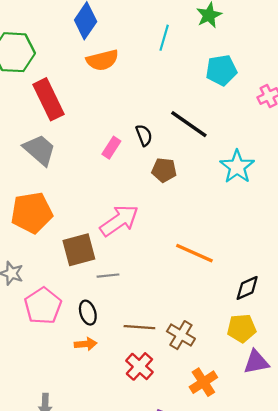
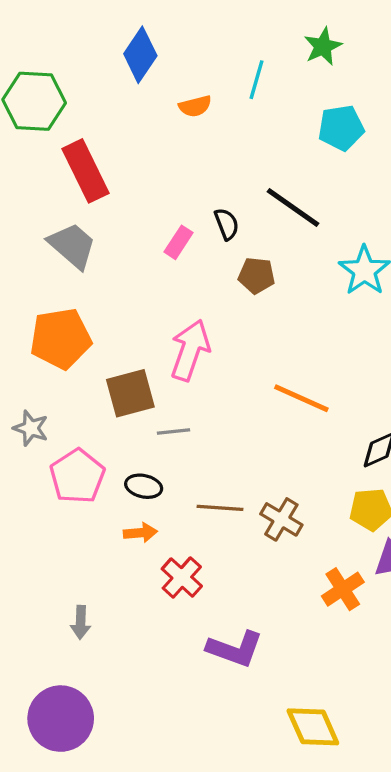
orange semicircle: (102, 60) -> (195, 106), moved, size x0.7
pink arrow: (119, 221) -> (190, 350), turned -36
black ellipse: (88, 313) -> (144, 486), turned -60
red cross: (139, 366) -> (182, 578), moved
orange cross: (203, 382) -> (343, 589), moved

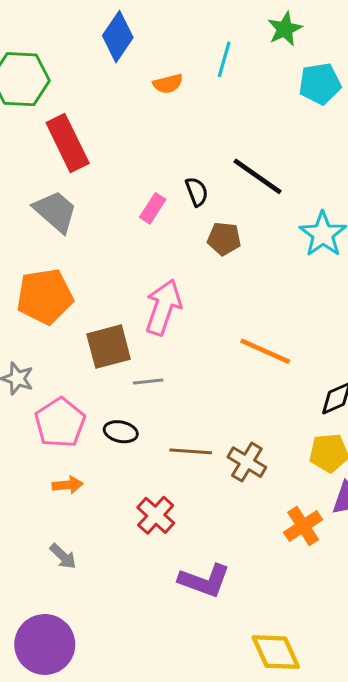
cyan pentagon: (341, 128) -> (320, 84), moved
orange arrow: (140, 533) -> (68, 485), moved
gray arrow: (81, 622) -> (63, 556), turned -48

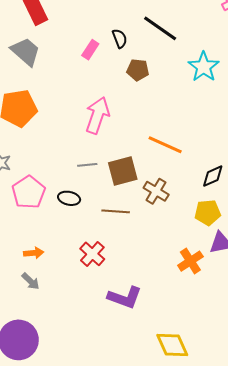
brown square: (109, 347) -> (123, 171), moved
brown cross: (247, 462) -> (156, 191), moved
orange arrow: (68, 485) -> (34, 253), moved

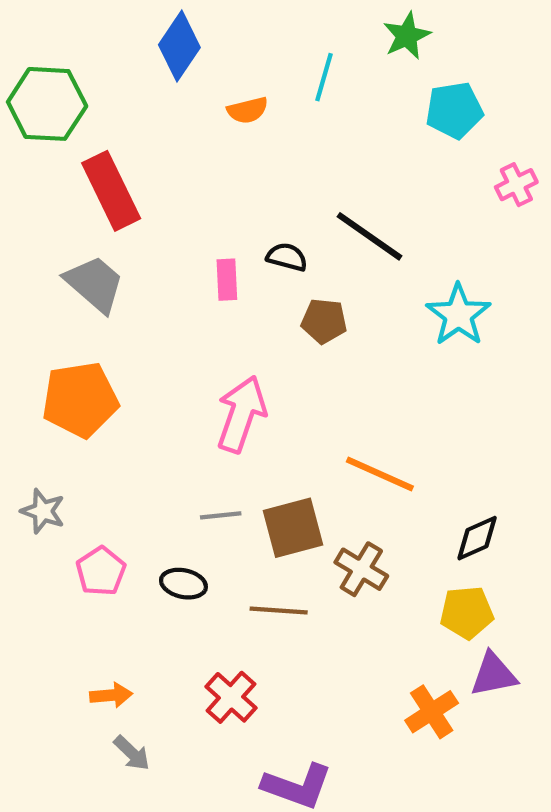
black semicircle: (120, 38) -> (287, 257), turned -54
pink rectangle: (90, 50) -> (227, 280), turned -36
pink pentagon: (29, 192) -> (101, 571), size x0.7
gray arrow: (31, 281) -> (132, 753), moved

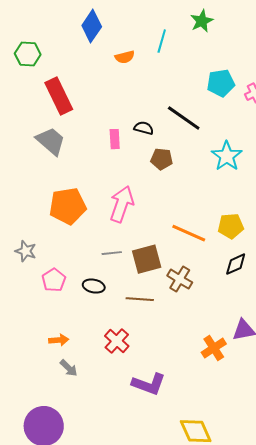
green hexagon: (47, 104) -> (28, 54), size x0.7
cyan pentagon: (454, 110) -> (221, 83), moved
orange pentagon: (80, 400) -> (68, 206), moved
yellow pentagon: (467, 613) -> (231, 226), moved

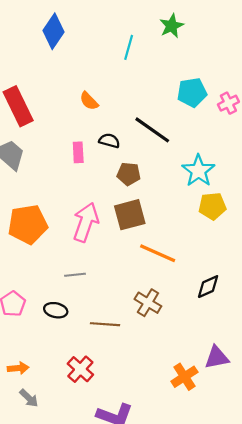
orange semicircle: (125, 57) -> (89, 101), moved, turned 60
yellow pentagon: (231, 226) -> (212, 206), moved
brown square: (147, 259) -> (130, 215), moved

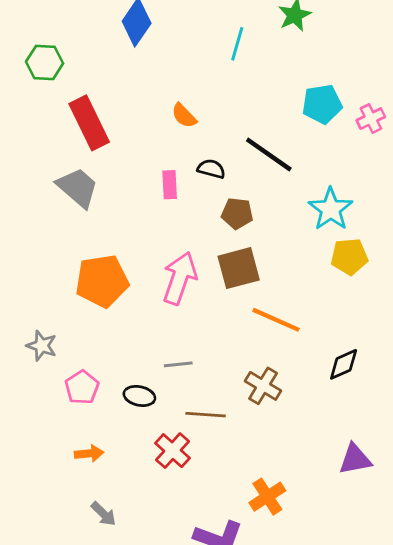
gray line: (75, 275) -> (178, 364), moved
orange arrow: (18, 368) -> (89, 453), moved
red cross: (80, 369) -> (172, 451), moved
orange cross: (184, 377) -> (267, 497), moved

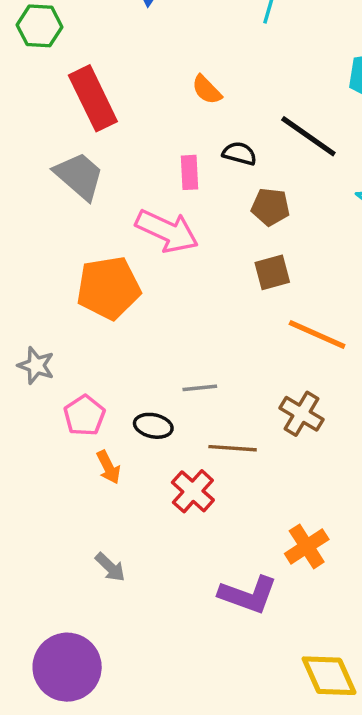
brown square: (239, 268) -> (272, 272), size x0.7
pink arrow: (180, 278) -> (167, 231), moved, turned 96
orange arrow: (89, 453) -> (108, 467), moved, turned 68

